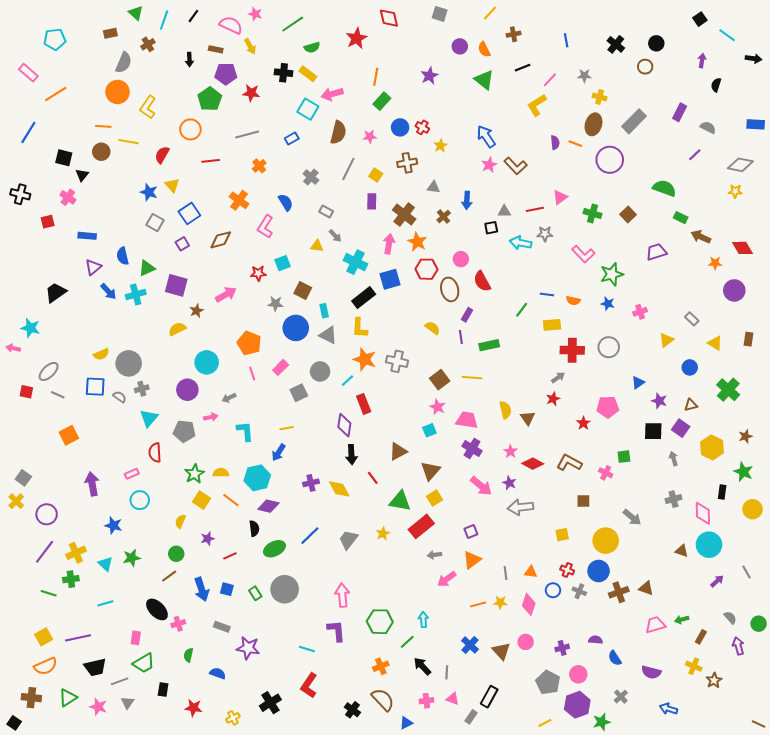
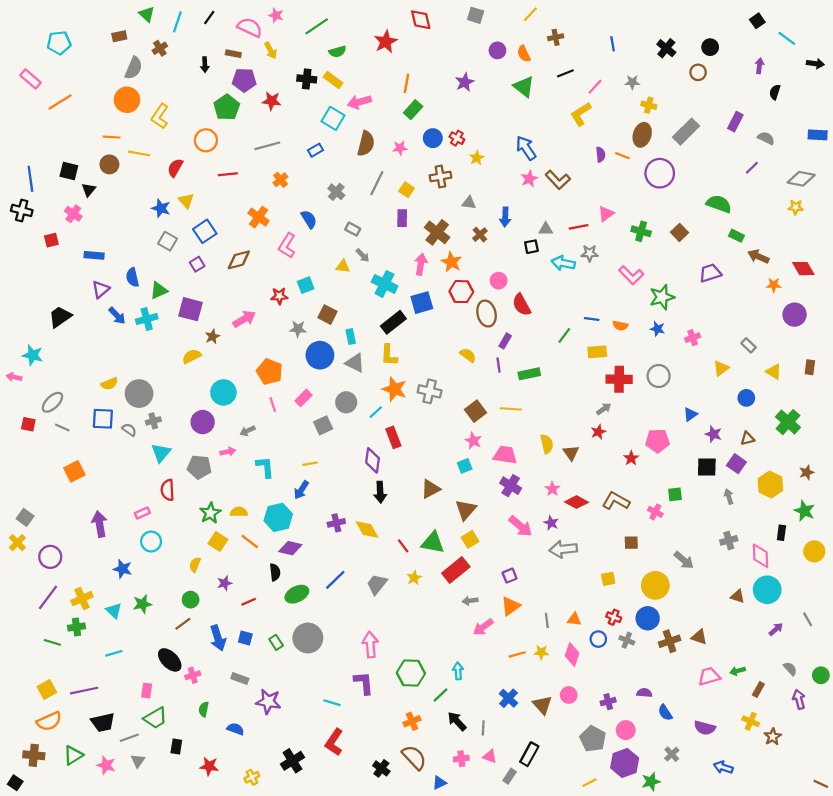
blue line: (28, 132) -> (30, 179), moved, turned -40
red line: (373, 478) -> (403, 546), moved

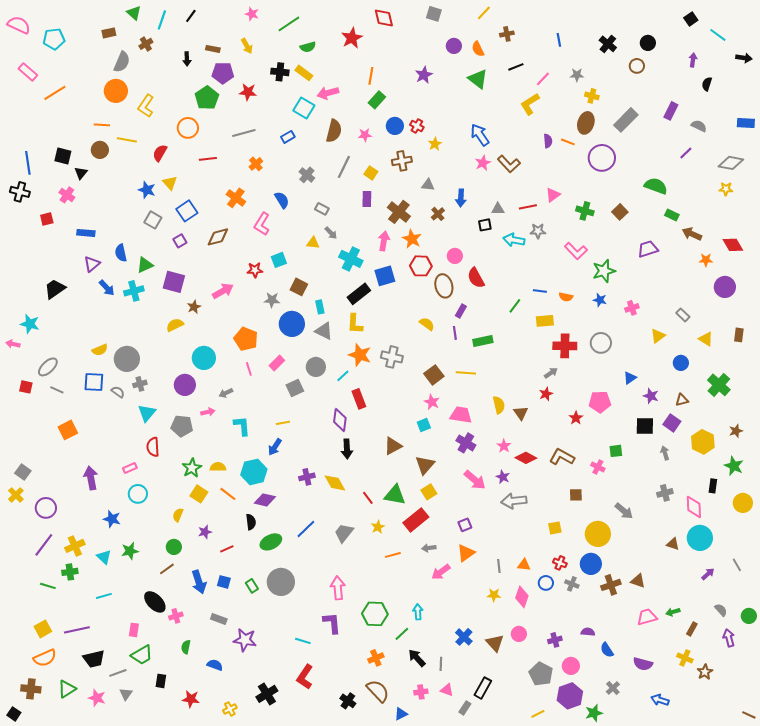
pink semicircle: (250, 27) -> (19, 25), moved
orange line: (517, 654) -> (393, 555), moved

